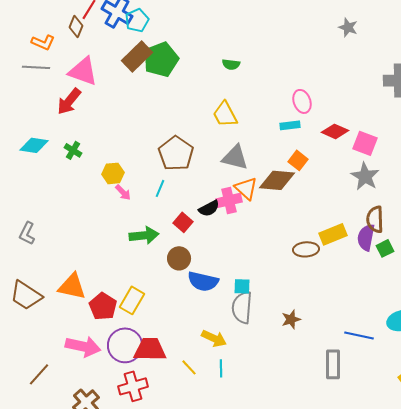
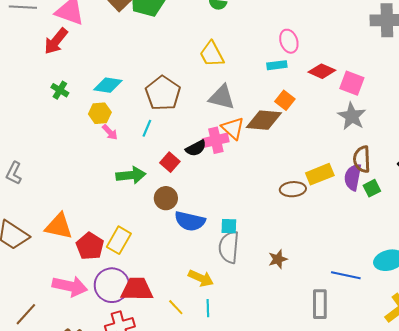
cyan diamond: (34, 145) -> (108, 85), moved

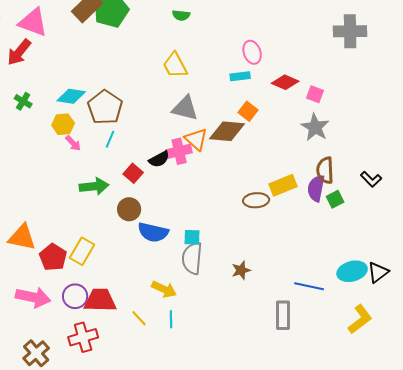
pink square: (352, 83) -> (315, 94), size x0.7
brown pentagon: (163, 93) -> (105, 107), moved
purple circle: (112, 285) -> (75, 296), size x0.7

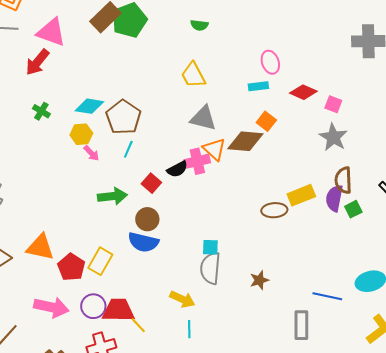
blue semicircle: (153, 232) -> (143, 242), moved
yellow line: (139, 318) -> (138, 325), moved

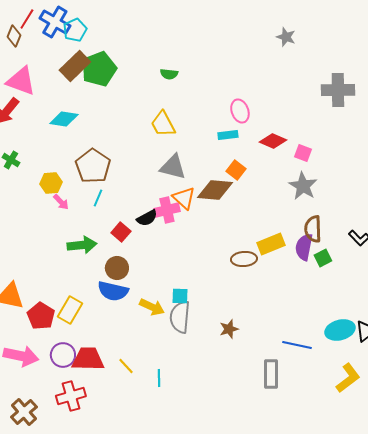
cyan diamond: (89, 106) -> (64, 119), moved
yellow arrow: (182, 299) -> (152, 307), moved
yellow line: (138, 325) -> (126, 366), moved

